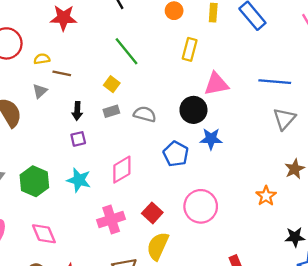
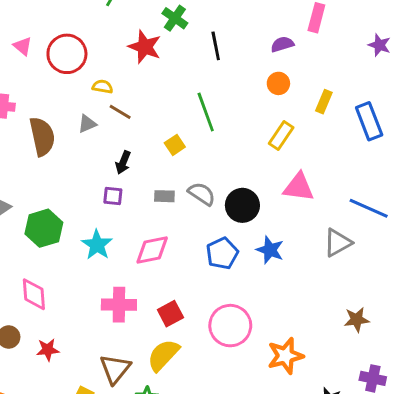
black circle: (193, 110) -> (242, 205), moved
gray rectangle: (111, 111) -> (164, 196), moved
gray triangle: (284, 119) -> (338, 243), moved
orange star: (266, 196) -> (285, 356), moved, size x1.4

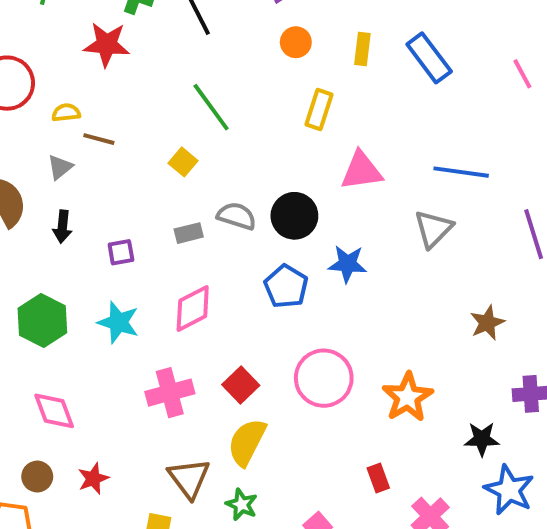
black arrow: (123, 162) -> (62, 227), moved

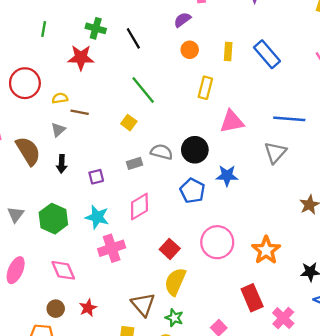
pink cross: (170, 393) -> (112, 248), moved
red rectangle: (378, 478) -> (252, 298), size x1.6

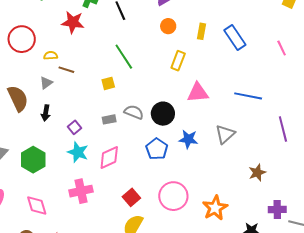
yellow square: (129, 123) -> (108, 83), turned 32
gray triangle: (275, 153) -> (225, 134), moved
purple square: (96, 177) -> (75, 127), turned -32
cyan star: (97, 217) -> (78, 152), moved

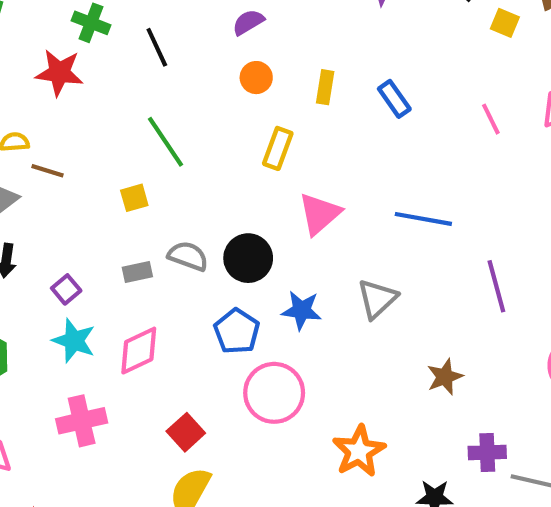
blue rectangle: (235, 38) -> (394, 99), size x0.7
pink triangle: (198, 93) -> (320, 214), turned -35
pink circle: (173, 196) -> (274, 393), moved

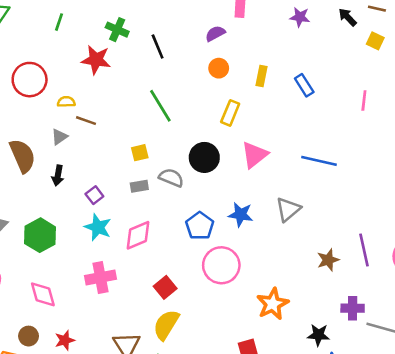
pink line: (491, 119) -> (364, 100), turned 30
yellow square: (134, 198) -> (140, 153), moved
black circle: (248, 258) -> (204, 157), moved
purple line: (496, 286) -> (364, 250), moved

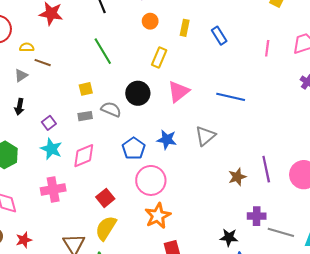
orange star: (273, 304) -> (158, 216), moved

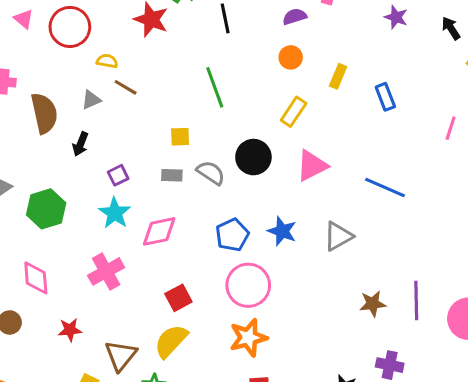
pink cross: (53, 189) -> (106, 271), turned -30
red star: (24, 240) -> (70, 330), moved

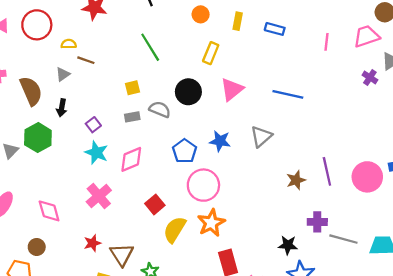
blue rectangle: (385, 97) -> (275, 29), turned -42
green hexagon: (46, 209) -> (38, 138), moved
red star: (70, 330) -> (92, 243), moved
yellow semicircle: (171, 341) -> (175, 230), moved

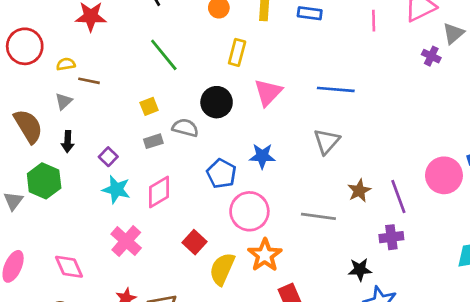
gray triangle: (261, 137) -> (327, 141), moved
purple line: (327, 171) -> (398, 196), moved
gray line: (343, 239) -> (318, 216), moved

